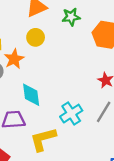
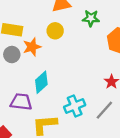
cyan diamond: (31, 95) -> (41, 82), turned 45

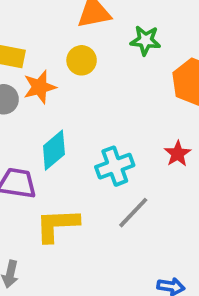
cyan cross: (75, 106) -> (115, 166), moved
gray line: (104, 110) -> (133, 213), moved

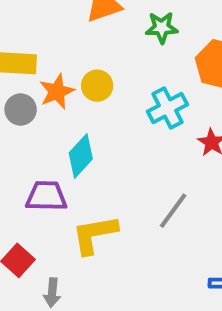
yellow circle: (82, 60) -> (97, 86), moved
cyan cross: (115, 166) -> (167, 108), moved

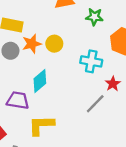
cyan cross: (167, 108) -> (91, 61), turned 30
gray line: (173, 211) -> (95, 104), moved

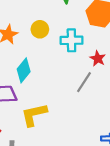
yellow circle: (54, 44) -> (40, 29), moved

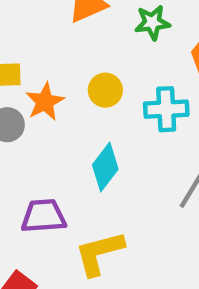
cyan diamond: (24, 70) -> (105, 167), moved

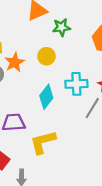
green star: (152, 22) -> (61, 27), moved
cyan cross: (166, 109) -> (76, 84), moved

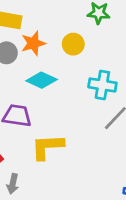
cyan diamond: (46, 97) -> (42, 80), moved, turned 65

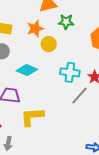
orange star: (33, 43) -> (35, 29), moved

